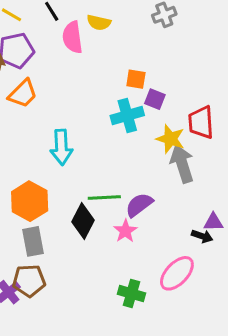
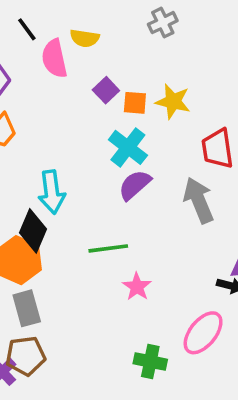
purple square: (155, 99) -> (106, 90), moved, turned 30
cyan cross: (127, 115) -> (128, 147), turned -32
yellow star: (170, 139) -> (173, 101), moved
purple semicircle: (139, 205) -> (135, 185), moved
black diamond: (83, 221) -> (33, 231), moved

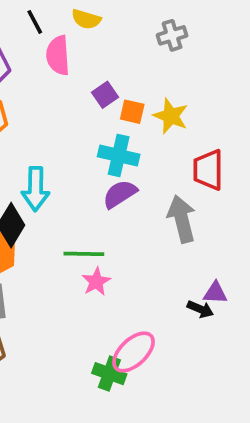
yellow semicircle: (85, 38) -> (86, 19), moved
cyan cross: (128, 147) -> (119, 155), turned -33
pink star: (137, 287) -> (96, 282), moved
pink ellipse: (203, 333) -> (134, 352), moved

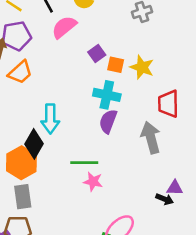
pink semicircle: (58, 55) -> (64, 27), turned 56
purple semicircle: (120, 194) -> (108, 121), turned -35
pink star: (96, 282) -> (93, 182), turned -30

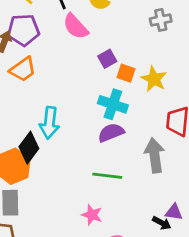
pink semicircle: (64, 27) -> (76, 26), turned -100
purple semicircle: (108, 121) -> (111, 133), turned 40
green line: (84, 163) -> (107, 176), moved
pink star: (93, 182) -> (92, 215), moved

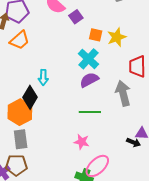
purple square: (107, 59) -> (76, 17), moved
yellow star: (154, 79) -> (117, 37), turned 30
cyan cross: (113, 104) -> (88, 59), turned 30
cyan arrow: (49, 123) -> (43, 77), size x0.7

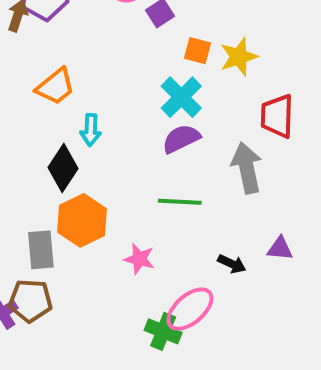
orange trapezoid: (20, 40) -> (55, 87), moved
orange hexagon: (20, 112) -> (82, 220), moved
pink star: (82, 142) -> (139, 259), moved
black arrow: (134, 142) -> (232, 264), moved

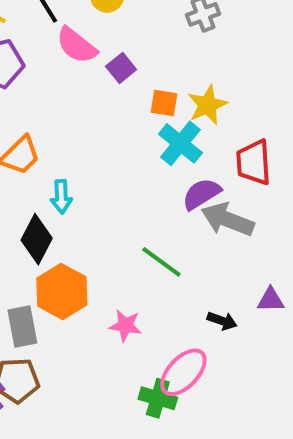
cyan cross: (181, 97) -> (180, 143), moved
purple semicircle: (181, 139) -> (201, 194), moved
gray arrow: (247, 168) -> (227, 219), turned -51
green line: (180, 202) -> (161, 262), turned 39

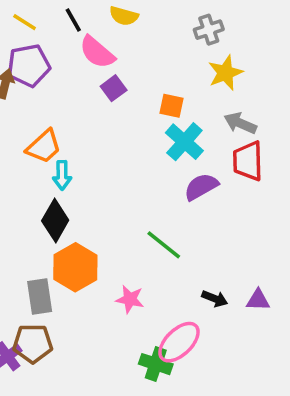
purple square: (121, 68) -> (114, 88), moved
yellow star: (207, 105) -> (225, 73), moved
cyan arrow: (61, 197) -> (62, 175), moved
gray arrow: (227, 219) -> (240, 123), moved, size x0.7
purple triangle: (271, 300) -> (258, 300), moved

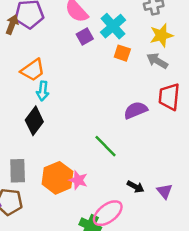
gray arrow: (240, 123) -> (157, 61), moved
cyan cross: (184, 142) -> (113, 26), moved
orange hexagon: (75, 267) -> (57, 178), moved
purple triangle: (258, 300) -> (165, 191), turned 42

